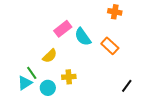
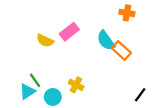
cyan semicircle: (83, 37) -> (106, 41), moved
yellow semicircle: (50, 56) -> (45, 41), moved, turned 70
yellow cross: (69, 77) -> (76, 85), turned 32

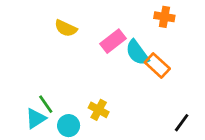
pink rectangle: (69, 32) -> (113, 41), moved
yellow semicircle: (45, 41) -> (66, 28), moved

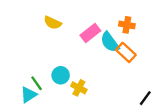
orange cross: (164, 17) -> (127, 25), moved
cyan circle: (69, 126) -> (61, 75), moved

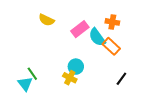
cyan circle: (61, 75) -> (76, 67), moved
cyan triangle: (29, 95) -> (25, 84), turned -35
black line: (145, 98) -> (121, 79), moved

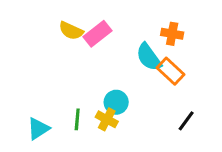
pink rectangle: (80, 29) -> (97, 34), moved
green line: (32, 74) -> (77, 119), moved, turned 40
cyan triangle: (25, 84) -> (38, 129), turned 35

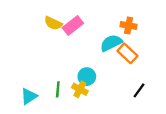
cyan semicircle: (149, 57) -> (111, 43), turned 100

